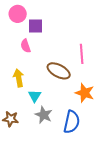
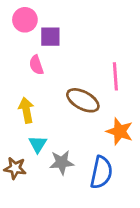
cyan triangle: (35, 96) -> (38, 144), moved
gray star: (44, 115) -> (62, 162), turned -30

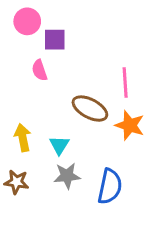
yellow arrow: (26, 110) -> (23, 138), moved
orange star: (120, 131) -> (130, 125), moved
cyan triangle: (38, 144) -> (59, 145), moved

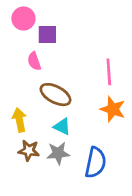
brown ellipse: (90, 109) -> (55, 95), moved
cyan triangle: (59, 145) -> (62, 127), moved, turned -36
brown star: (17, 182) -> (29, 151), moved

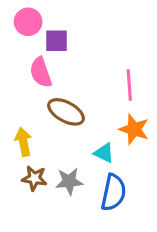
pink semicircle: (34, 61) -> (41, 72), size x1.4
cyan triangle: (62, 127) -> (104, 153), moved

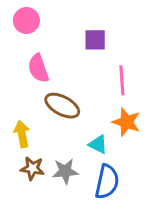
purple square: (57, 41) -> (95, 40), moved

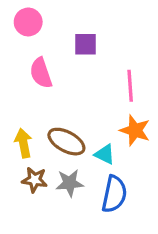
purple square: (95, 40) -> (86, 44), moved
brown ellipse: (62, 106) -> (66, 142), moved

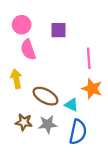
pink circle: (28, 22) -> (22, 25), moved
yellow arrow: (23, 143) -> (16, 79), moved

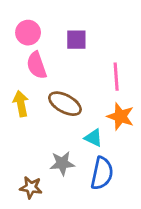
brown ellipse: (45, 96) -> (65, 104), moved
brown star: (24, 122) -> (31, 187), moved

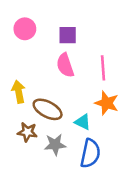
pink semicircle: (37, 65) -> (65, 65), moved
brown ellipse: (65, 104) -> (48, 109), moved
brown star: (31, 187) -> (27, 132), moved

